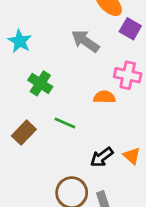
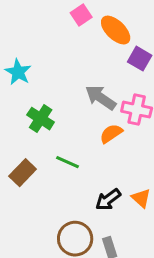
gray arrow: (85, 41) -> (101, 98), moved
orange semicircle: (104, 97) -> (111, 134), turned -35

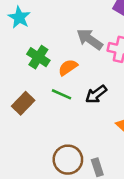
orange semicircle: (111, 134) -> (68, 67), moved
black arrow: (108, 200) -> (96, 94), moved

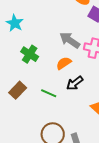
orange semicircle: (68, 67) -> (64, 63), moved
green line: (61, 94) -> (49, 93), moved

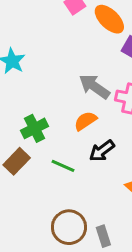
green cross: (30, 54) -> (35, 128), moved, turned 30

